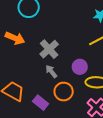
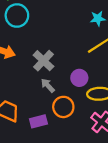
purple rectangle: (41, 103) -> (38, 121), turned -49

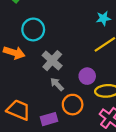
cyan circle: (17, 15) -> (33, 29), moved

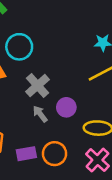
purple circle: (87, 76) -> (66, 107), moved
orange circle: (73, 105) -> (55, 154), moved

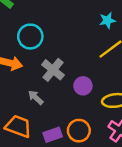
gray arrow: (40, 114) -> (36, 97), moved

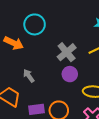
gray cross: (53, 70) -> (67, 52), moved

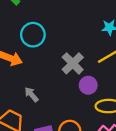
purple circle: (70, 74) -> (88, 85), moved

